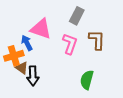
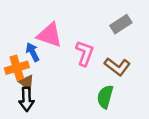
gray rectangle: (77, 16) -> (121, 24), moved, turned 30
brown L-shape: (97, 40) -> (117, 67), moved, turned 125
black arrow: (33, 76) -> (27, 99), moved

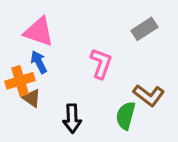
pink triangle: (49, 35) -> (39, 32), moved
brown L-shape: (117, 67) -> (149, 95), moved
black arrow: (27, 99) -> (72, 118), moved

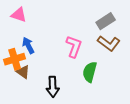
pink triangle: (39, 32) -> (19, 15), moved, size x0.7
brown L-shape: (149, 95) -> (109, 43), moved
green semicircle: (126, 116) -> (90, 72), moved

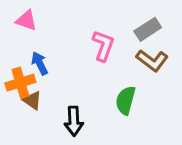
pink L-shape: (74, 47) -> (103, 46), moved

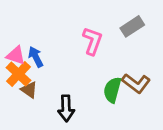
pink triangle: (26, 20) -> (16, 55), moved
brown L-shape: (152, 60) -> (136, 83), moved
orange cross: (20, 83) -> (18, 74), turned -30

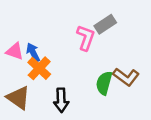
gray rectangle: (132, 26) -> (105, 24), moved
orange cross: (18, 74) -> (39, 68), moved
brown triangle: (29, 90) -> (18, 98), moved, size x1.5

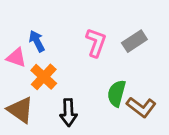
gray rectangle: (105, 24) -> (134, 41), moved
blue arrow: (33, 52) -> (37, 41), moved
brown L-shape: (126, 77) -> (141, 107), moved

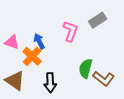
blue arrow: (37, 41) -> (39, 41), moved
gray rectangle: (134, 41) -> (98, 20), moved

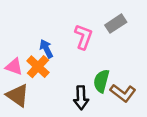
pink triangle: (12, 42) -> (14, 67), moved
black arrow: (50, 83) -> (81, 98), moved

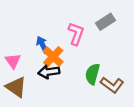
pink triangle: (14, 67) -> (13, 61), turned 35
orange cross: (38, 67) -> (53, 57), moved
black arrow: (81, 98) -> (49, 72), moved, turned 84

